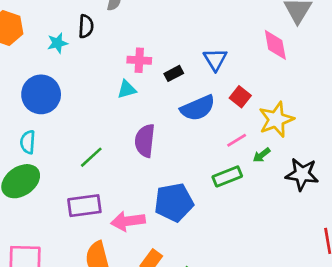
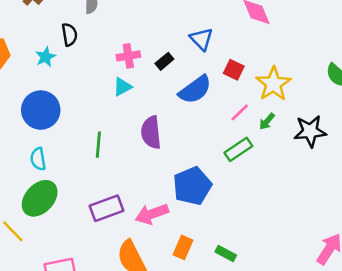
green line: (91, 157) -> (98, 145), moved, turned -30

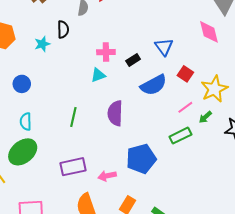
blue circle: (41, 110) -> (22, 84), moved, size x0.6
pink arrow: (152, 214) -> (107, 176), size x0.7

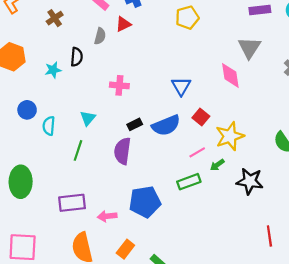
black rectangle: (133, 60) -> (135, 124), moved
cyan triangle: (98, 75) -> (88, 118), moved, turned -35
cyan semicircle: (26, 122) -> (49, 126), moved
green ellipse: (23, 152) -> (21, 182), turned -56

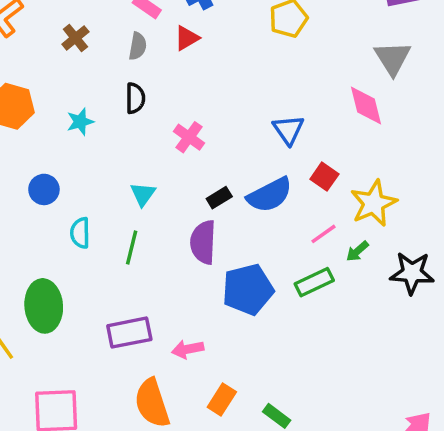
gray semicircle: (100, 36) -> (138, 46), moved
black semicircle: (77, 57) -> (135, 98), moved
pink cross: (119, 85) -> (189, 137), turned 36
cyan semicircle: (49, 126) -> (80, 233), moved
blue pentagon: (145, 202) -> (248, 289), moved

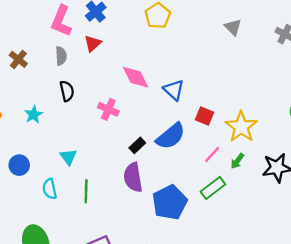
gray triangle: (393, 58) -> (233, 27), size x0.7
pink diamond: (366, 106) -> (136, 77), moved
cyan triangle: (143, 194) -> (68, 157), moved

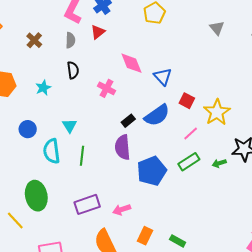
green arrow: (237, 161) -> (219, 163), moved, turned 32
cyan semicircle: (50, 189) -> (52, 151), size x1.4

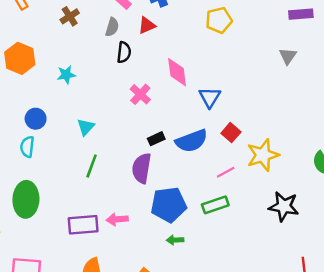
black semicircle: (73, 70) -> (124, 52), moved
cyan semicircle: (52, 151) -> (27, 147), moved, size x0.7
green arrow: (219, 163) -> (175, 240), moved
pink arrow: (122, 210) -> (117, 219), moved

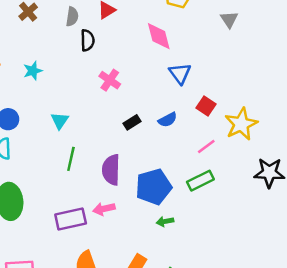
gray triangle: (288, 56) -> (229, 19), moved
pink diamond: (177, 72) -> (159, 36), moved
blue semicircle: (192, 141) -> (168, 120), size x0.6
purple semicircle: (142, 168) -> (111, 170), moved

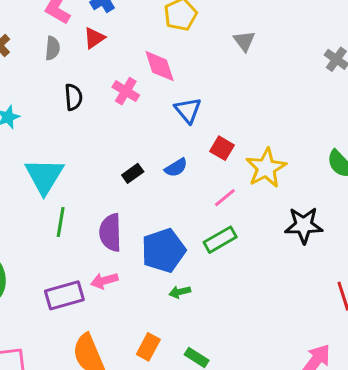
black semicircle: (88, 40) -> (73, 97), moved
pink cross: (110, 80) -> (126, 91), moved
cyan triangle: (60, 121) -> (44, 176), size x1.8

